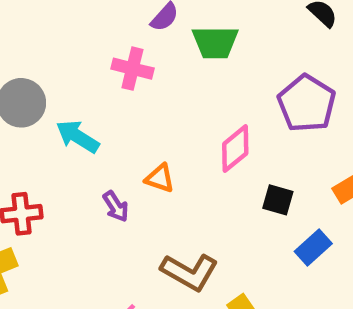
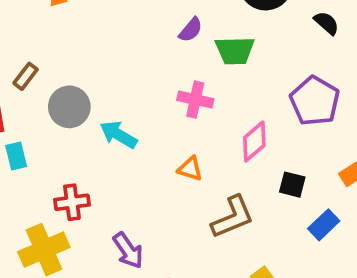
pink cross: (132, 69) -> (195, 100), moved
purple arrow: (116, 206) -> (128, 250), moved, size x1.4
brown L-shape: (190, 272) -> (233, 217), moved, turned -51

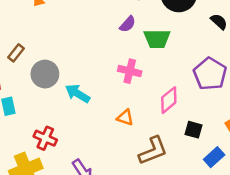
red cross: (72, 202) -> (45, 138), turned 30

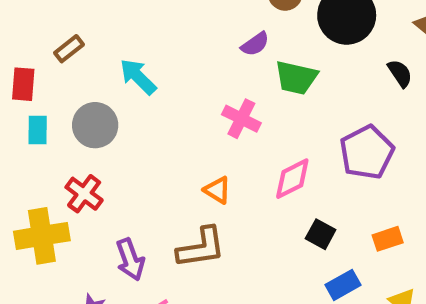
gray circle: (45, 74) -> (95, 125), moved
cyan arrow: (78, 93) -> (138, 77), moved
brown L-shape: (153, 151) -> (201, 248), moved

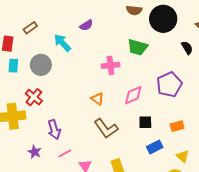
purple semicircle: (255, 44) -> (86, 25), moved
pink cross: (241, 119) -> (111, 65), turned -36
black square: (321, 234) -> (145, 122), turned -32
brown L-shape: (201, 248) -> (106, 128), moved, turned 60

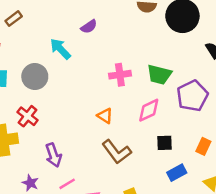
brown rectangle: (30, 28) -> (14, 19), moved
green trapezoid: (138, 47) -> (159, 75), moved
orange rectangle: (177, 126) -> (203, 146), turned -48

